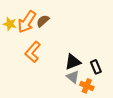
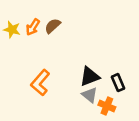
orange arrow: (27, 22) -> (33, 27), size x0.6
orange L-shape: (33, 52) -> (40, 83), moved

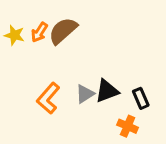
brown semicircle: (53, 26) -> (63, 31), size x1.5
gray triangle: (90, 95) -> (85, 94), moved, turned 49

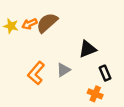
orange arrow: (39, 32) -> (30, 24), turned 32
black triangle: (107, 91) -> (88, 49), moved

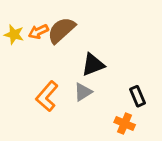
black triangle: (88, 49) -> (93, 65), moved

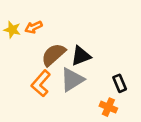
brown semicircle: (61, 30) -> (53, 55), moved
gray triangle: (83, 92) -> (72, 80), size x1.5

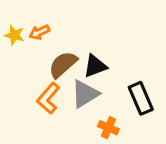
black rectangle: (120, 83) -> (141, 98), size x1.5
orange cross: (108, 107) -> (108, 128), moved

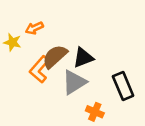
yellow star: (14, 35) -> (12, 42), moved
orange L-shape: (48, 98) -> (39, 69), moved

